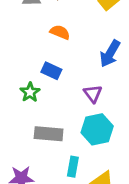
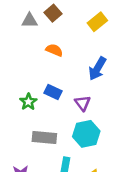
blue rectangle: (51, 71) -> (53, 92), moved

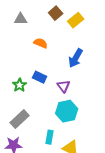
brown square: (53, 13) -> (56, 13), moved
gray rectangle: (44, 138) -> (20, 119), moved, turned -48

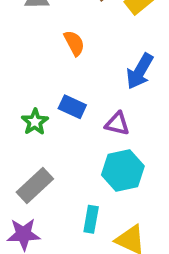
orange semicircle: (41, 43) -> (74, 43), turned 40
purple triangle: (64, 86) -> (117, 124), turned -40

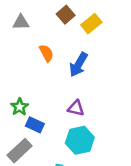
blue arrow: (140, 71) -> (79, 65), moved
blue rectangle: (72, 107) -> (35, 125), moved

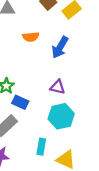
orange semicircle: (46, 53) -> (31, 37), turned 112

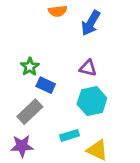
cyan rectangle: (41, 147) -> (69, 135), turned 63

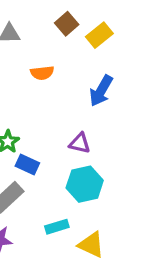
blue arrow: (91, 23) -> (101, 91), moved

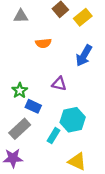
purple triangle: (80, 143) -> (59, 84), moved
cyan rectangle: (57, 227) -> (54, 136), moved, turned -42

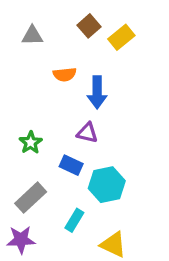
blue arrow: (84, 56) -> (97, 92), moved, turned -30
blue rectangle: (33, 106) -> (71, 165), moved
cyan rectangle: (54, 136) -> (74, 220), moved

